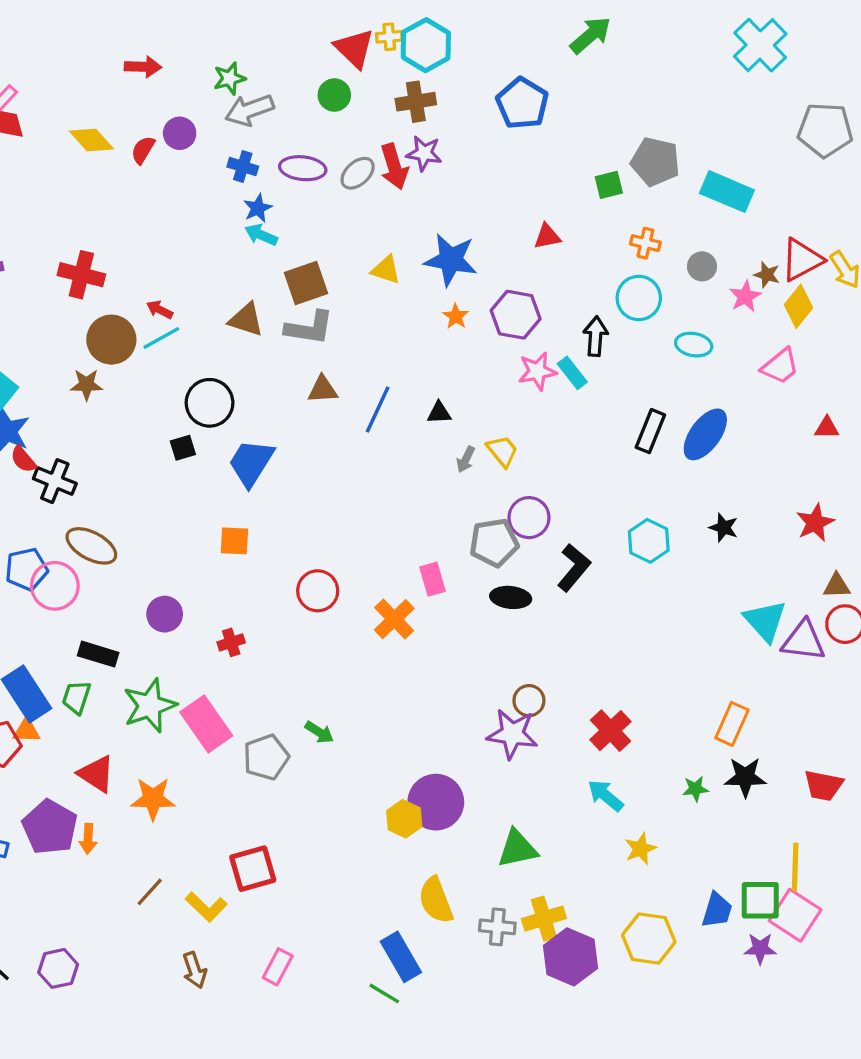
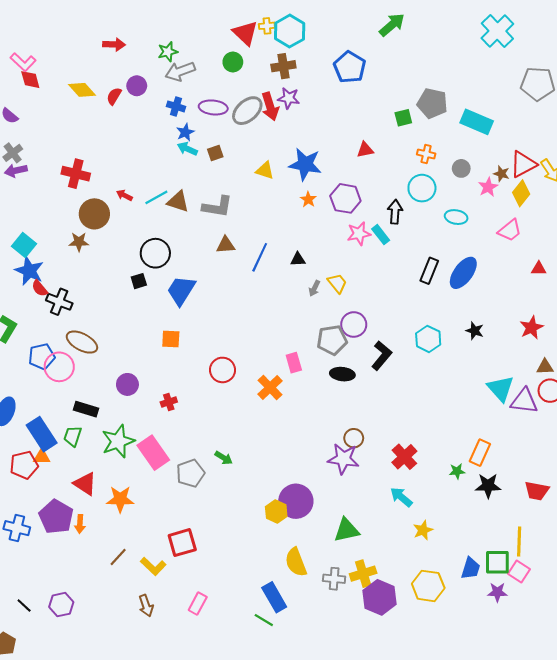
gray ellipse: (358, 173) -> (247, 111), size x1.4
brown square: (306, 283) -> (215, 153), moved, size x0.6
cyan line: (161, 338) -> (156, 197), moved
green star: (695, 789) -> (457, 471), moved
pink square: (795, 915) -> (519, 571), size x0.7

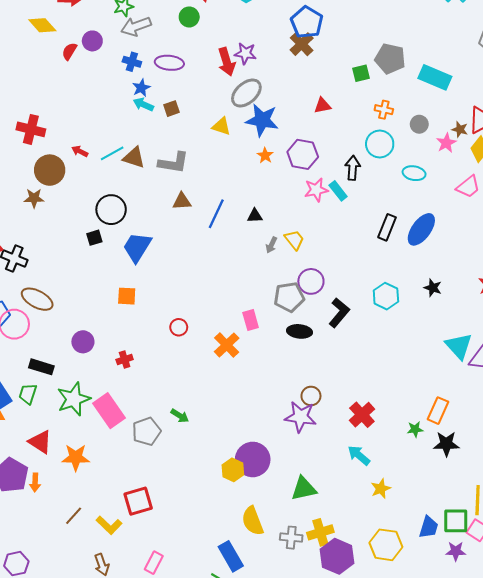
brown cross: (283, 66) -> (302, 44), moved, turned -35
yellow diamond: (82, 90) -> (42, 25), moved
gray ellipse: (247, 111) -> (246, 93), moved
red circle: (223, 370) -> (179, 327), size x0.7

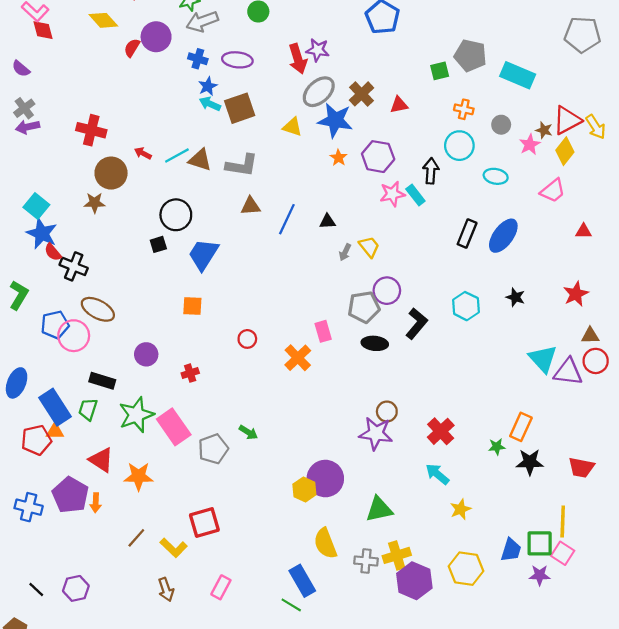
purple circle: (92, 41) -> (156, 37), size x1.4
brown cross: (302, 44) -> (362, 94), moved
brown square: (171, 109) -> (240, 108), size x1.8

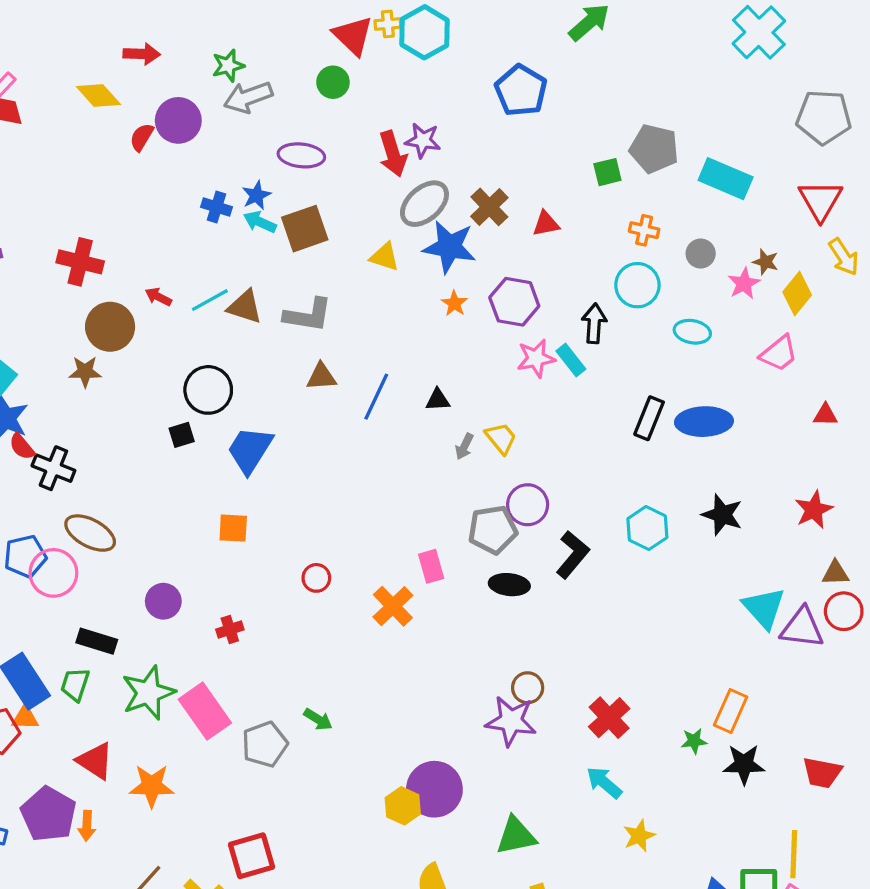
blue cross: (198, 59) -> (217, 207), moved
red triangle: (567, 120) -> (820, 200), moved, turned -32
blue ellipse: (503, 236) -> (704, 422), turned 52
black star: (515, 297) -> (722, 515), size x1.4

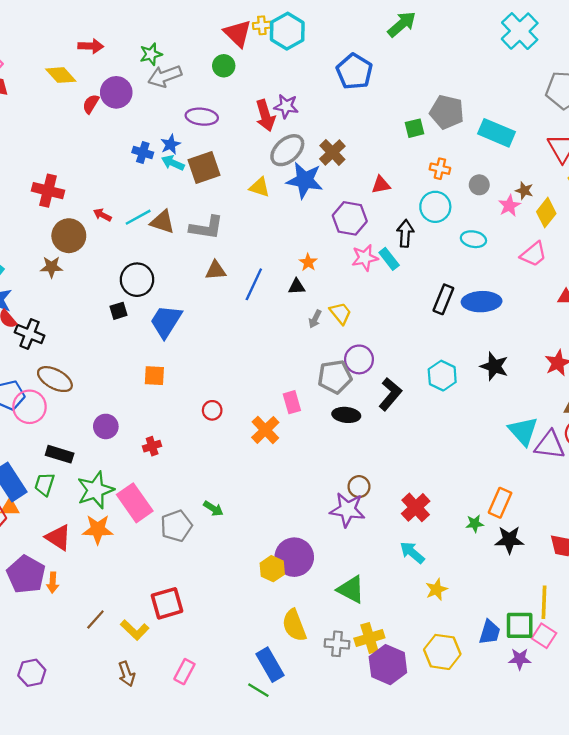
red triangle: (546, 224) -> (381, 185), moved
orange star: (454, 303) -> (308, 262), moved
orange star: (152, 786) -> (98, 529), moved
green triangle: (516, 836) -> (351, 589), turned 40

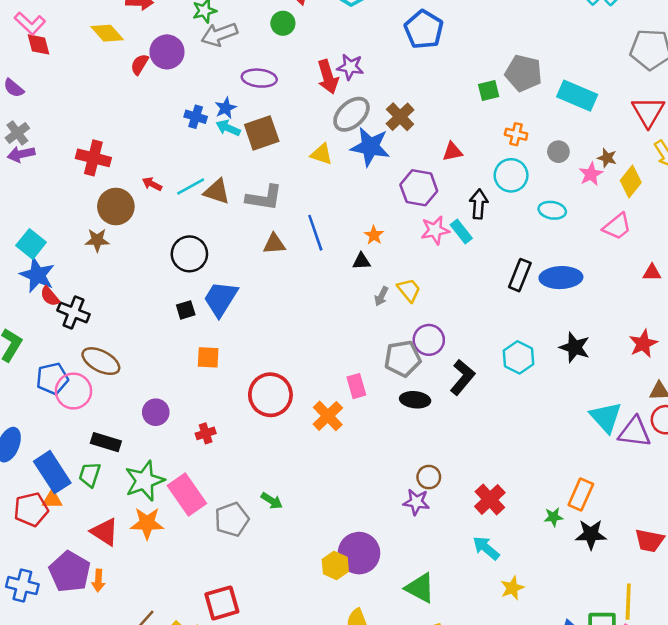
blue line: (254, 284) -> (315, 233), moved, turned -44
black square: (119, 311) -> (186, 310), moved
red circle: (212, 410) -> (270, 395), size x2.0
purple star: (347, 510) -> (416, 502), size x0.7

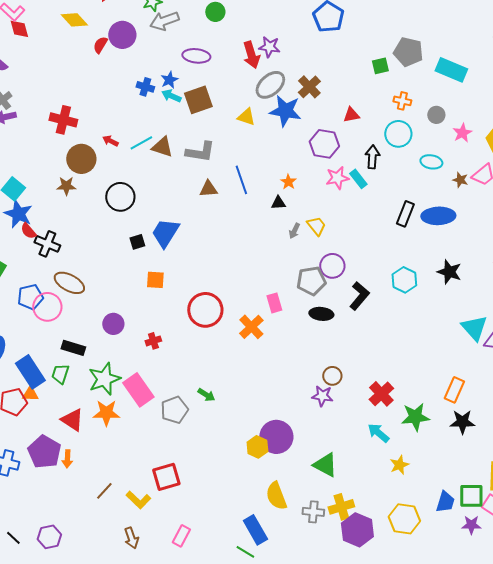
brown star: (607, 158) -> (460, 180), moved
black circle: (189, 254) -> (120, 197), moved
green star: (553, 517) -> (415, 417), moved, size x1.8

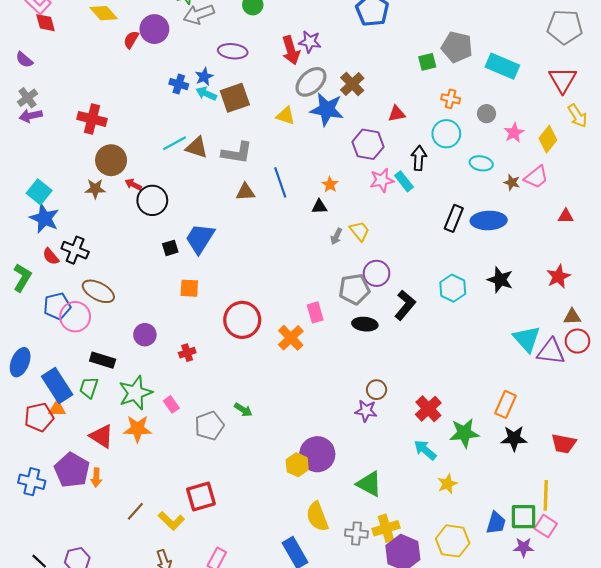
red arrow: (110, 141) -> (133, 185), moved
red semicircle: (28, 231) -> (51, 256), moved
pink rectangle: (138, 390) -> (171, 404), size x0.5

